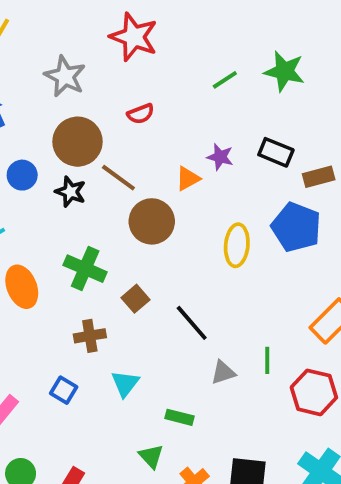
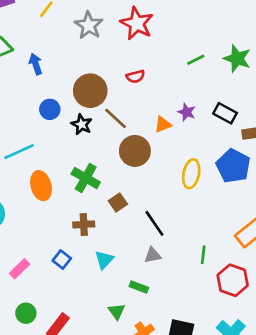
gray star: (65, 76) -> (89, 25), moved
gray triangle: (223, 372) -> (153, 255), moved

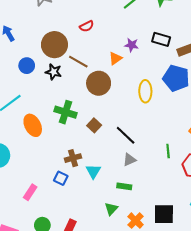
brown cross: (84, 224) -> (73, 158), moved
green triangle: (116, 311) -> (111, 209), turned 32

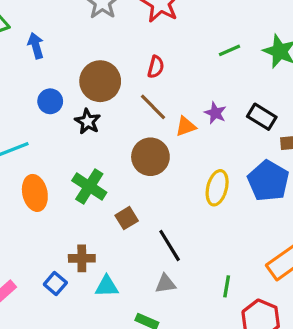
red semicircle: (87, 26) -> (156, 67), turned -64
brown line: (78, 62) -> (153, 107), moved
cyan triangle: (93, 171) -> (107, 286), turned 42

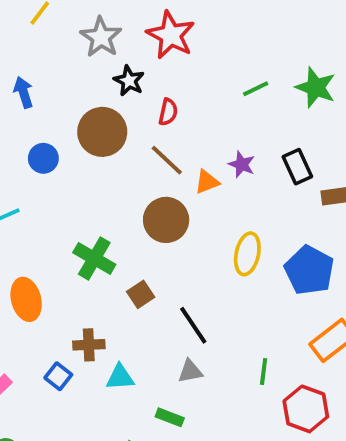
black rectangle: (262, 117) -> (297, 167), turned 36
black star: (88, 121) -> (129, 81), moved
blue pentagon: (268, 181) -> (309, 270), moved
orange ellipse: (35, 193) -> (26, 299), moved

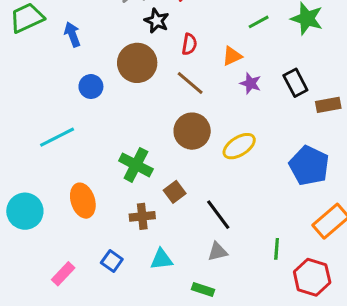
orange triangle: (207, 182) -> (232, 56), moved
yellow ellipse: (247, 254) -> (239, 146), moved, turned 48
brown cross: (89, 345) -> (142, 216), moved

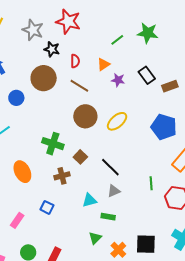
cyan triangle: (161, 259) -> (89, 200), moved

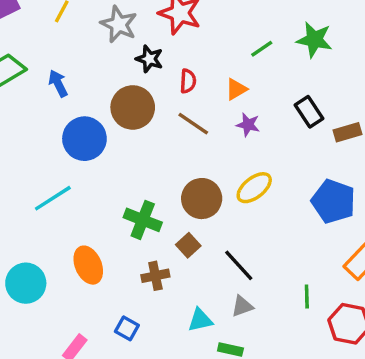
purple star: (118, 80) -> (248, 125), moved
blue circle: (16, 98) -> (84, 139), size x1.6
brown circle: (85, 116) -> (202, 199), moved

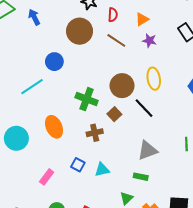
blue circle: (84, 139) -> (54, 62), moved, size x0.7
yellow ellipse: (254, 188) -> (154, 79), turned -60
black line: (239, 265) -> (144, 108), moved
gray triangle: (242, 306) -> (147, 150), size x1.5
cyan triangle: (200, 320) -> (102, 170), moved

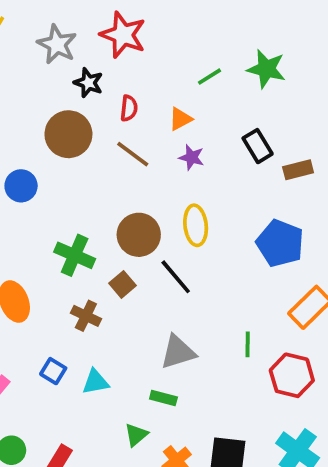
brown cross: (95, 133) -> (86, 316), turned 35

